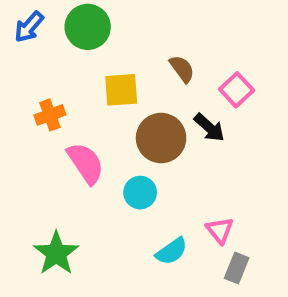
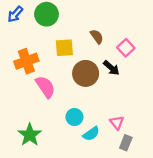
orange cross: (50, 115) -> (26, 61), size x1.5
cyan circle: (140, 193) -> (74, 117), moved

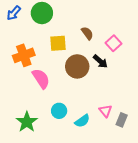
cyan circle: (74, 117) -> (59, 111), moved
gray rectangle: (126, 143) -> (122, 120), moved

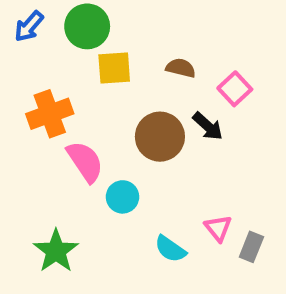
brown semicircle: (87, 33) -> (181, 68), turned -40
yellow square: (58, 43) -> (114, 68), moved
cyan circle: (59, 111) -> (122, 197), moved
cyan semicircle: (82, 121) -> (170, 249), turned 70

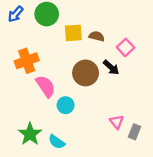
yellow square: (114, 68) -> (73, 33), moved
cyan semicircle: (170, 249) -> (57, 142), moved

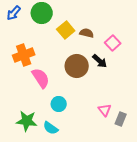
yellow square: (73, 33) -> (66, 30), turned -36
cyan circle: (66, 105) -> (59, 104), moved
green star: (30, 134) -> (27, 121), turned -30

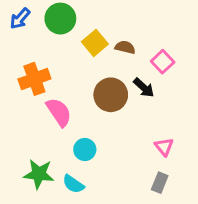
pink triangle: (105, 110) -> (164, 147), moved
gray rectangle: (121, 119) -> (160, 183), moved

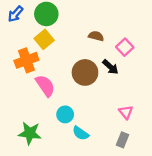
yellow square: (95, 43) -> (44, 39), moved
cyan semicircle: (73, 184) -> (81, 133), moved

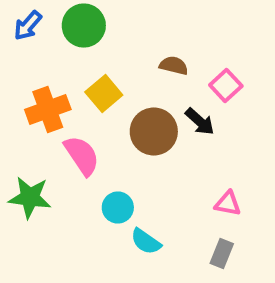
yellow square: (44, 39) -> (104, 94), moved
pink triangle: (126, 112) -> (228, 204), turned -40
green star: (30, 133) -> (30, 198), moved

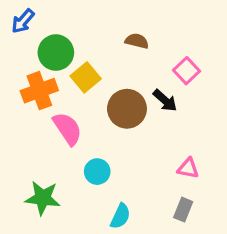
green circle: (84, 26) -> (56, 53), moved
brown semicircle: (174, 66) -> (137, 41), moved
green star: (30, 198) -> (43, 198), moved
cyan semicircle: (146, 242) -> (120, 216), moved, turned -100

